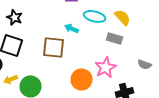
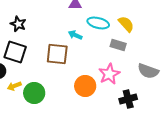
gray semicircle: (145, 64) -> (148, 71), size x1.5

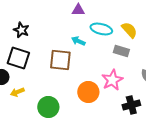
green circle: (34, 93) -> (48, 107), moved

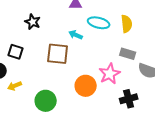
black star: (21, 30) -> (33, 22), moved
yellow semicircle: (129, 30) -> (127, 24), turned 36
gray rectangle: (121, 51) -> (128, 54), moved
black square: (18, 58) -> (16, 52), size x0.7

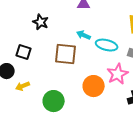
cyan ellipse: (99, 23) -> (107, 45), moved

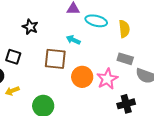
cyan ellipse: (107, 45) -> (96, 21), moved
orange circle: (94, 86) -> (82, 77), moved

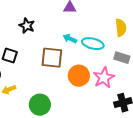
cyan ellipse: (96, 21) -> (93, 44), moved

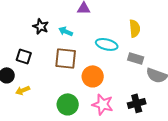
cyan arrow: (70, 39) -> (66, 31), moved
pink star: (104, 78) -> (103, 104), moved, turned -30
green circle: (40, 105) -> (68, 104), moved

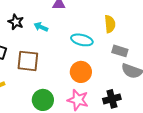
brown square: (66, 58) -> (28, 61), moved
gray rectangle: (136, 58) -> (120, 51), moved
orange circle: (93, 76) -> (81, 72), moved

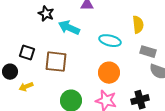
black star: (16, 22) -> (46, 14), moved
cyan arrow: (41, 27) -> (69, 28), size x1.5

